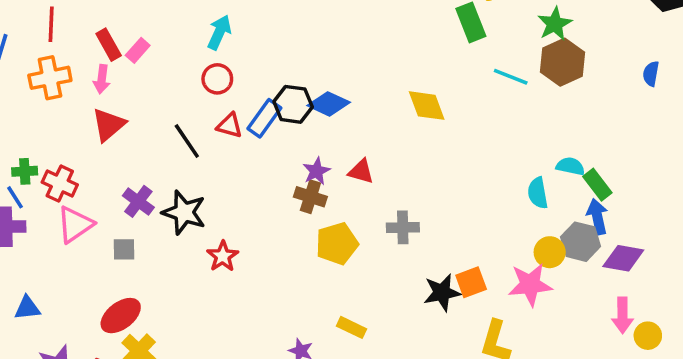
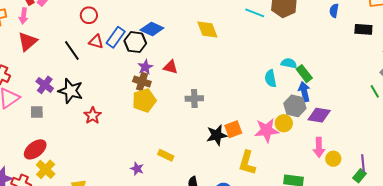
black hexagon: (293, 104) -> (135, 42), moved
yellow pentagon: (337, 244) -> (144, 100), moved
yellow circle: (550, 252) -> (284, 123), moved

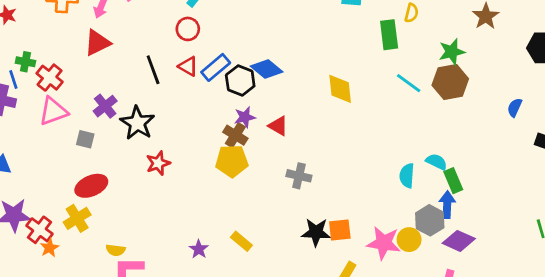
red ellipse: (35, 149) -> (91, 186), moved

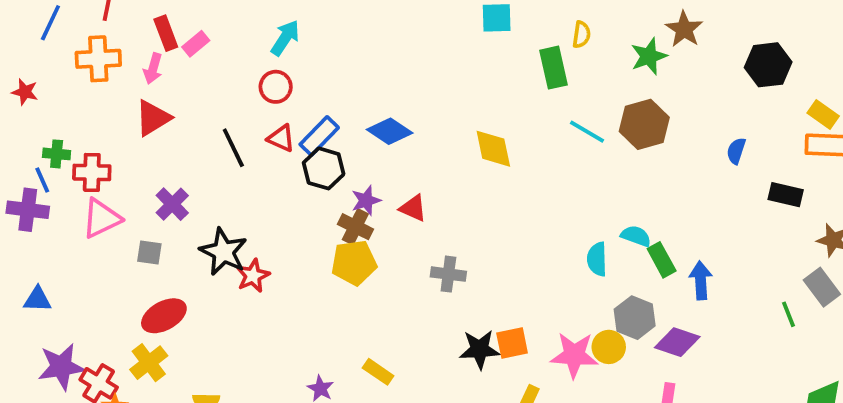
green star: (452, 52) -> (649, 56), moved
red cross: (50, 78) -> (92, 172), turned -32
black hexagon: (240, 81) -> (324, 168), moved
black star: (137, 123) -> (223, 252), moved
blue arrow: (447, 205) -> (701, 280), moved

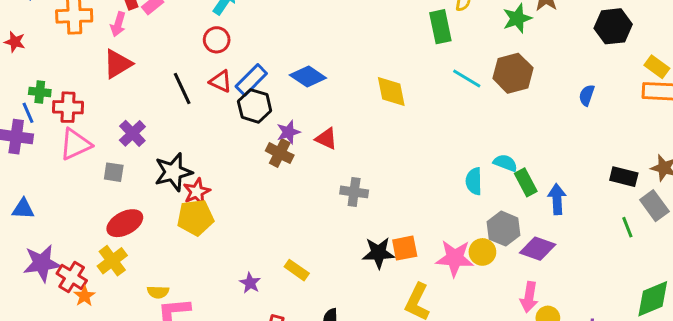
black rectangle: (786, 195) -> (624, 177), moved
black star: (223, 252) -> (173, 172), turned 30
yellow pentagon: (354, 263) -> (195, 218), moved

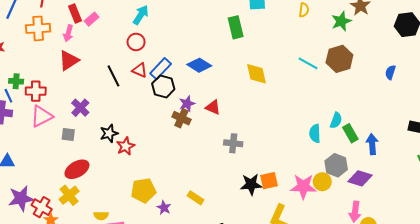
green rectangle: (440, 27) -> (236, 27), moved
cyan semicircle: (505, 163) -> (336, 120), turned 91
black star: (173, 172) -> (109, 133), size x0.7
yellow pentagon: (195, 218) -> (143, 190), moved

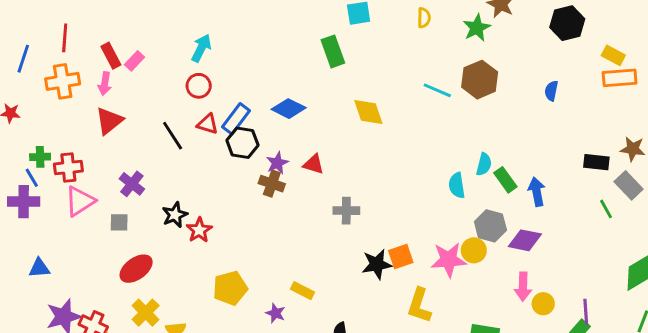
yellow cross: (69, 195) -> (146, 313), moved
purple star: (164, 208) -> (276, 313), moved

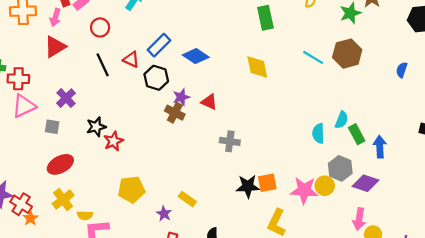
green rectangle: (333, 51) -> (265, 18), moved
red circle: (199, 86) -> (100, 27), moved
blue rectangle: (236, 119) -> (159, 45), moved

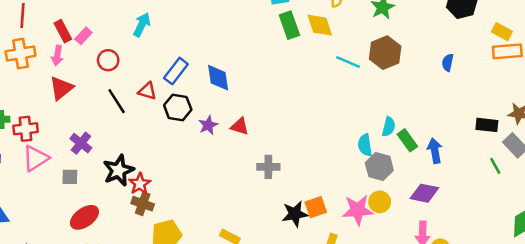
blue diamond: (196, 56) -> (218, 78), turned 55
yellow diamond: (257, 67) -> (320, 25), moved
brown cross: (175, 113) -> (143, 204), moved
black star: (96, 127) -> (118, 170), size x1.4
gray hexagon: (340, 168) -> (379, 167), moved

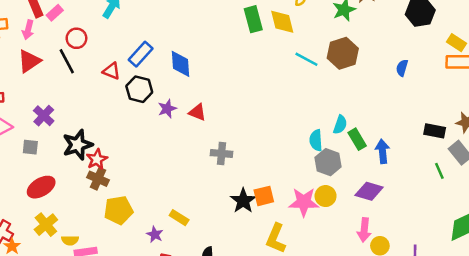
black line: (117, 101) -> (67, 61), moved
black star: (295, 214) -> (243, 201), turned -30

